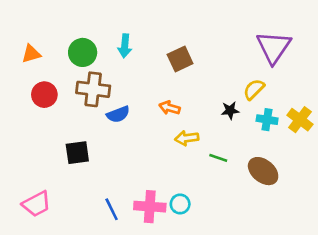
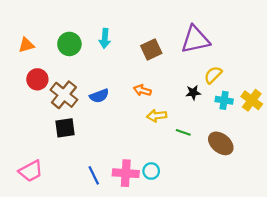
purple triangle: (274, 47) -> (195, 40), moved, turned 44
brown cross: (93, 89) -> (64, 95), moved, turned 32

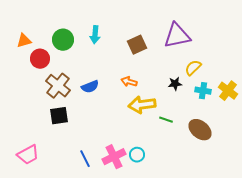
red circle: (37, 79) -> (40, 59), moved
yellow arrow: (157, 116) -> (142, 105), size x1.5
pink cross: (126, 173) -> (114, 157), turned -30

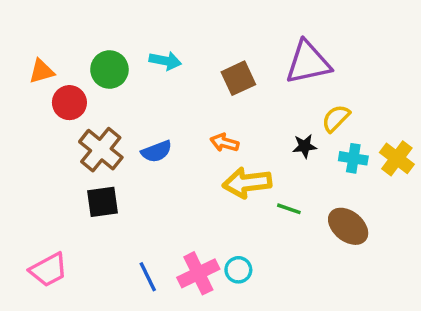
cyan arrow: (95, 35) -> (165, 61), turned -84

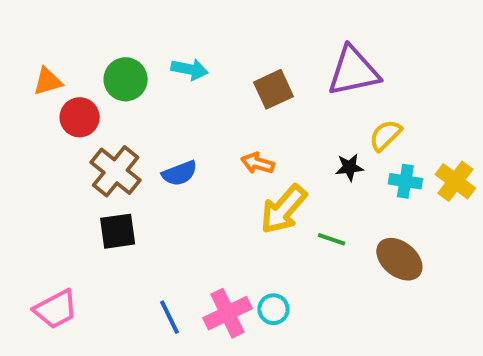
yellow arrow: (247, 183) -> (283, 209), turned -42

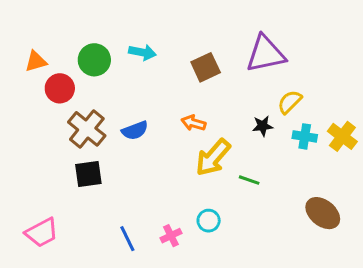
brown ellipse: (399, 259) -> (323, 213), moved
cyan circle: (273, 309) -> (209, 221), moved
pink cross: (228, 313) -> (171, 236), size x0.6

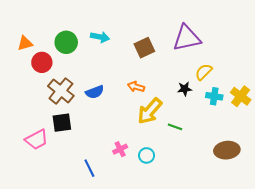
brown ellipse: (323, 213) -> (227, 150), turned -45
pink trapezoid: (42, 233) -> (37, 140), moved
pink cross: (171, 236) -> (120, 149), moved

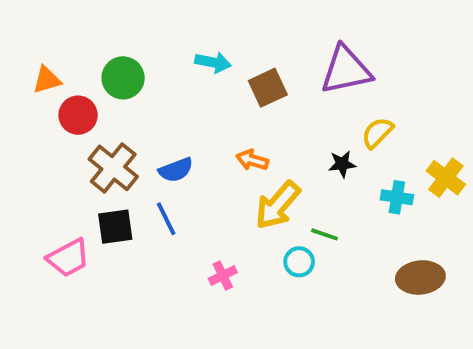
cyan arrow: (100, 37) -> (213, 62), moved
cyan cross: (214, 96) -> (397, 197), moved
cyan circle: (147, 155) -> (299, 262), moved
blue line: (89, 168) -> (166, 219), moved

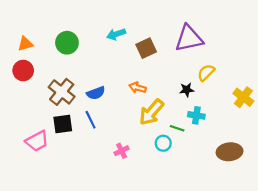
cyan arrow: (213, 62) -> (116, 34), turned 150
red circle: (78, 115) -> (23, 71), moved
cyan cross: (397, 197) -> (196, 115), moved

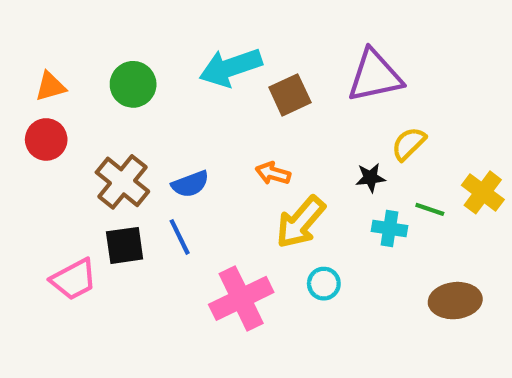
cyan arrow: (116, 34) -> (231, 67), size x1.6
green line: (177, 128) -> (430, 209), moved
pink cross: (122, 151) -> (241, 298), size x2.0

